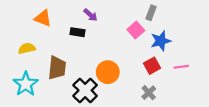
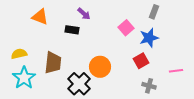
gray rectangle: (151, 13) -> (154, 12), moved
yellow semicircle: (27, 48) -> (19, 54), moved
pink line: (181, 67) -> (176, 71), moved
gray cross: (149, 93) -> (149, 86), moved, turned -32

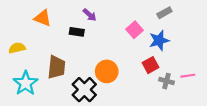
gray rectangle: (154, 12) -> (164, 13), turned 40
yellow semicircle: (19, 54) -> (17, 48), moved
gray cross: (149, 86) -> (167, 81), moved

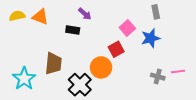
gray rectangle: (164, 13) -> (156, 12), turned -72
yellow semicircle: (17, 48) -> (17, 16), moved
red square: (150, 65) -> (116, 49), moved

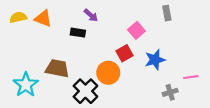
blue star: (151, 38) -> (155, 60), moved
brown trapezoid: (53, 63) -> (57, 68), turned -85
gray cross: (158, 77) -> (170, 92), moved, turned -32

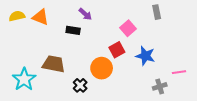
blue star: (155, 60) -> (145, 56), turned 30
black cross: (85, 91) -> (80, 85), size x0.6

